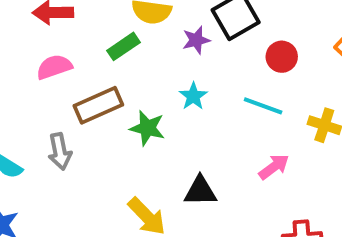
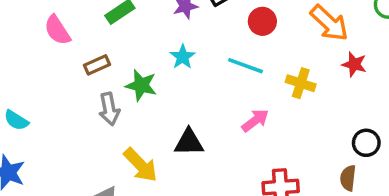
pink semicircle: (54, 67) -> (57, 30), turned -104
brown rectangle: (98, 105) -> (97, 65), size x0.6
gray arrow: (60, 152) -> (109, 109), moved

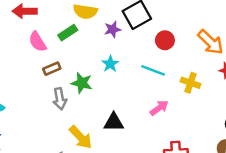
pink semicircle: (57, 30) -> (38, 42), moved

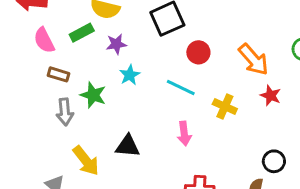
purple star: (113, 29) -> (116, 44), moved
brown rectangle: (52, 69) -> (58, 74), turned 35
pink arrow: (159, 108) -> (184, 134), turned 114

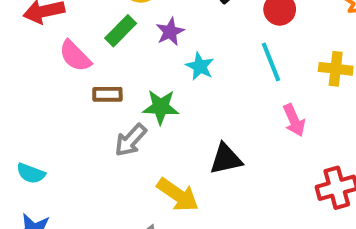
cyan line: (181, 88) -> (271, 62), turned 60
gray arrow: (65, 112) -> (131, 140), turned 65

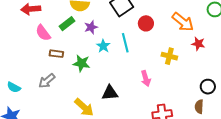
cyan line: (271, 62) -> (125, 43), moved
gray arrow: (131, 140) -> (47, 81), moved

